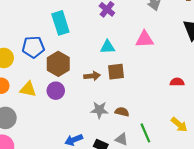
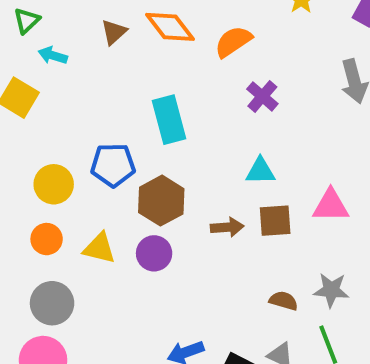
pink triangle: (145, 39) -> (331, 206), moved
gray star: (99, 110) -> (331, 290), moved

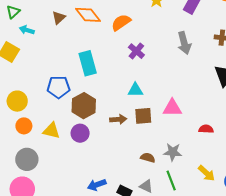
yellow circle: (54, 184) -> (17, 101), moved

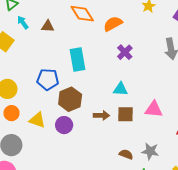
brown triangle: (59, 18) -> (48, 26), moved, turned 40
cyan arrow: (27, 30) -> (23, 22), turned 32

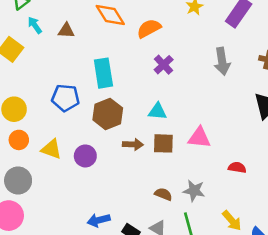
brown hexagon: (70, 99) -> (108, 114), moved

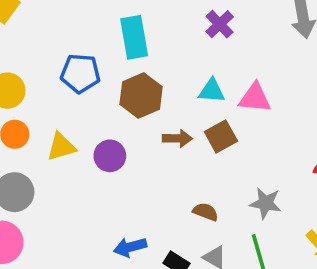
pink triangle: (199, 138) -> (255, 98), moved
brown square: (163, 143) -> (221, 136), turned -30
yellow triangle: (51, 149) -> (61, 147), turned -35
brown semicircle: (163, 194) -> (206, 212), moved

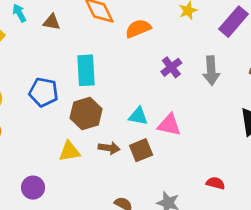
purple cross: (220, 24) -> (171, 67), moved
yellow triangle: (61, 147) -> (70, 151), moved
purple circle: (110, 156) -> (33, 188), moved

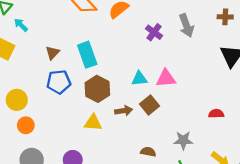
brown triangle: (52, 22) -> (52, 53), moved, turned -40
yellow triangle: (70, 151) -> (93, 123), turned 30

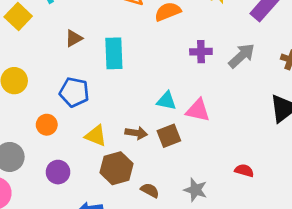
gray arrow: (186, 26) -> (242, 56), turned -130
purple cross: (154, 32) -> (201, 52), turned 35
blue pentagon: (59, 82) -> (74, 92), moved
brown hexagon: (97, 89) -> (116, 168), moved
orange circle: (26, 125) -> (47, 125), moved

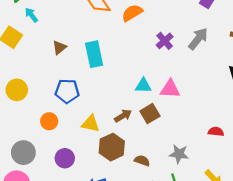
purple cross: (201, 52) -> (165, 41), turned -30
brown arrow: (136, 133) -> (123, 116), turned -30

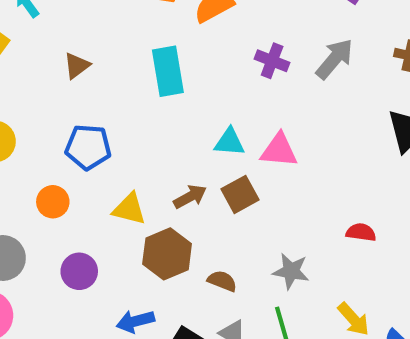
purple cross: (165, 41) -> (272, 61), turned -30
cyan rectangle: (94, 54) -> (168, 71), moved

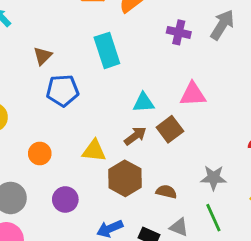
cyan triangle: (230, 142) -> (144, 103), moved
blue pentagon: (88, 147) -> (63, 91), moved

